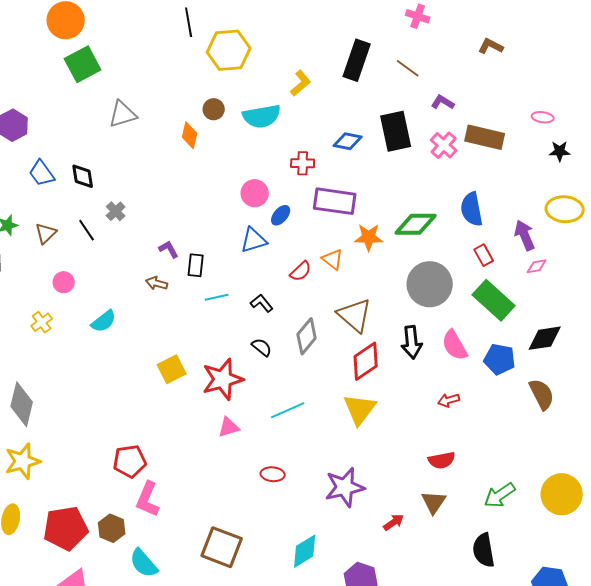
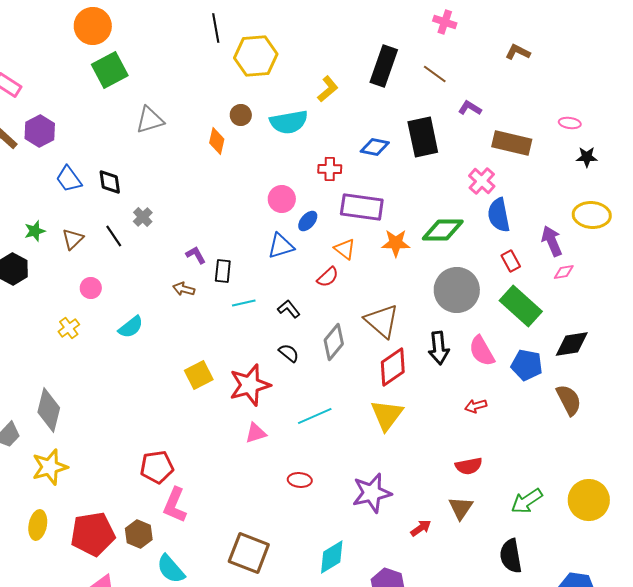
pink cross: (444, 145) -> (482, 181), moved
orange triangle: (333, 259) -> (345, 249), moved

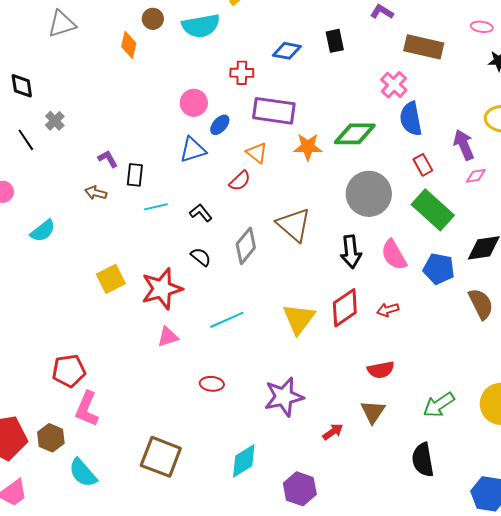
black rectangle: (423, 137) -> (335, 41), size x0.6
red diamond: (393, 367) -> (345, 308), moved

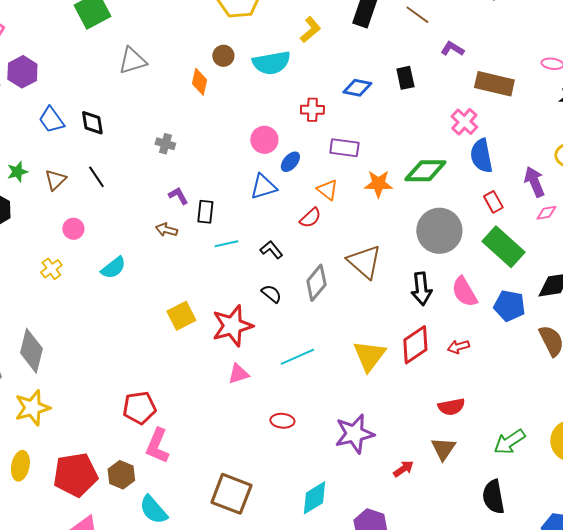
purple rectangle: (274, 111) -> (344, 148), size x0.7
gray cross: (55, 121) -> (165, 144), moved, turned -30

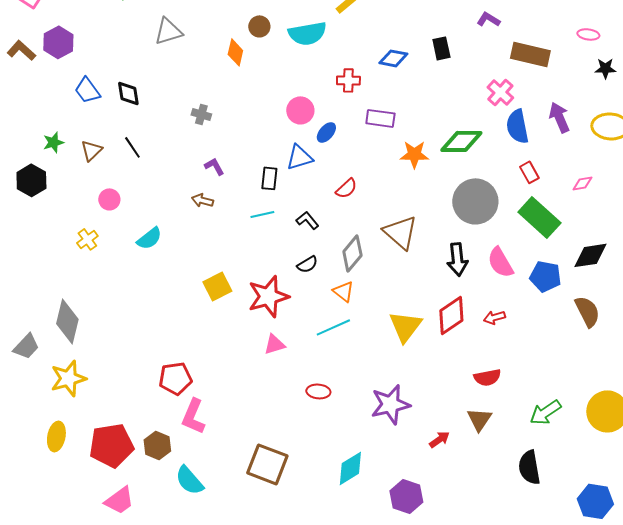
purple arrow: (534, 182) -> (559, 117), moved
orange triangle: (327, 190) -> (343, 291), moved
black rectangle: (205, 212) -> (269, 178), moved
black semicircle: (271, 294) -> (307, 264), turned 110

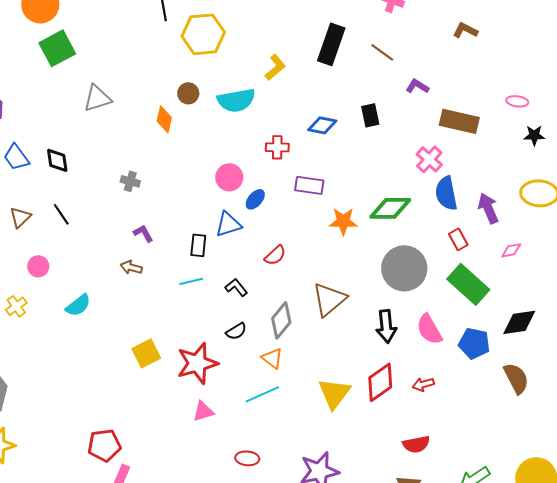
purple arrow: (559, 117) -> (488, 208), moved
brown triangle: (400, 232) -> (329, 299), turned 39

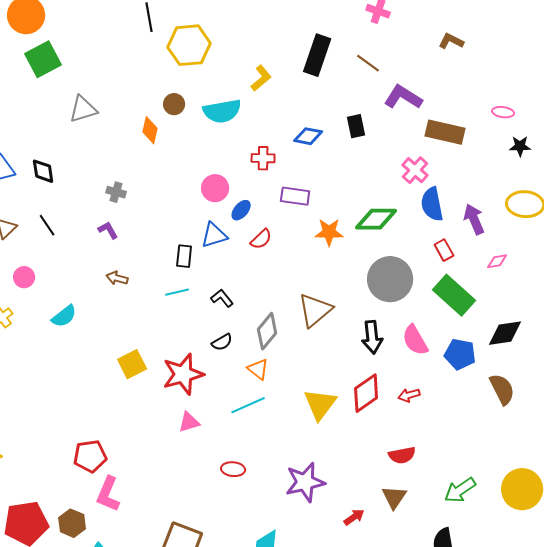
purple L-shape: (417, 86) -> (403, 97), size x1.6
purple L-shape: (143, 233) -> (108, 230), moved
red semicircle: (275, 255) -> (261, 239), moved

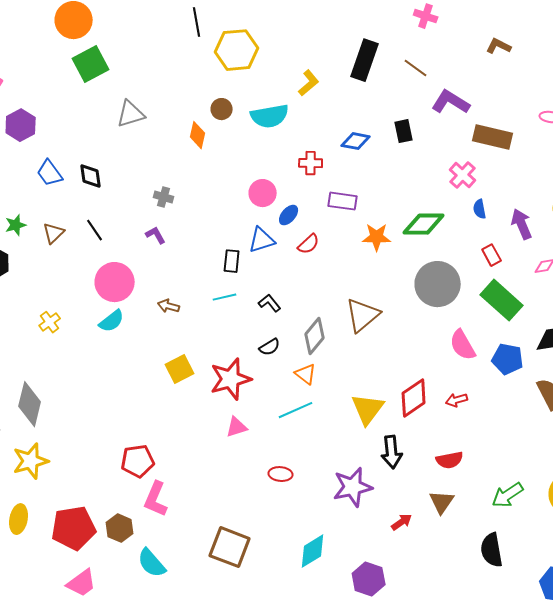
blue semicircle: (432, 204) -> (480, 209), size x0.6
pink circle: (24, 277) -> (115, 282), moved, size x1.8
brown arrow: (117, 278) -> (169, 306), moved
black arrow: (372, 337) -> (392, 452), moved

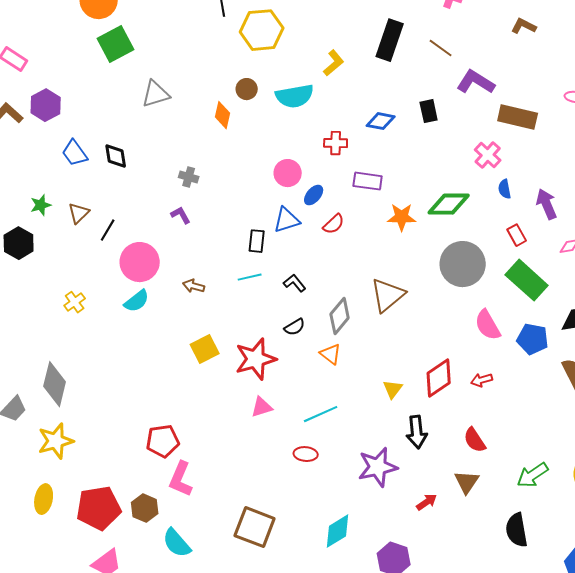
black line: (95, 230) -> (108, 230), moved, turned 65
yellow triangle: (368, 409) -> (393, 389), size x0.6
cyan line: (296, 410) -> (321, 414), moved
red semicircle: (450, 460) -> (475, 440), turned 68

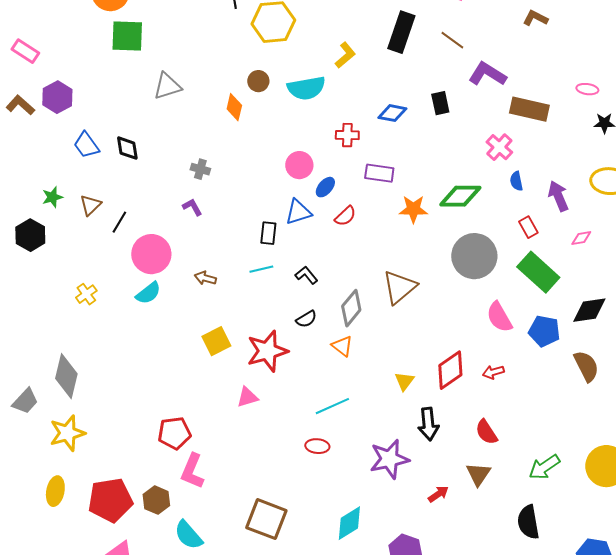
green square: (116, 44) -> (127, 36), turned 30
pink triangle: (262, 407) -> (247, 397), moved

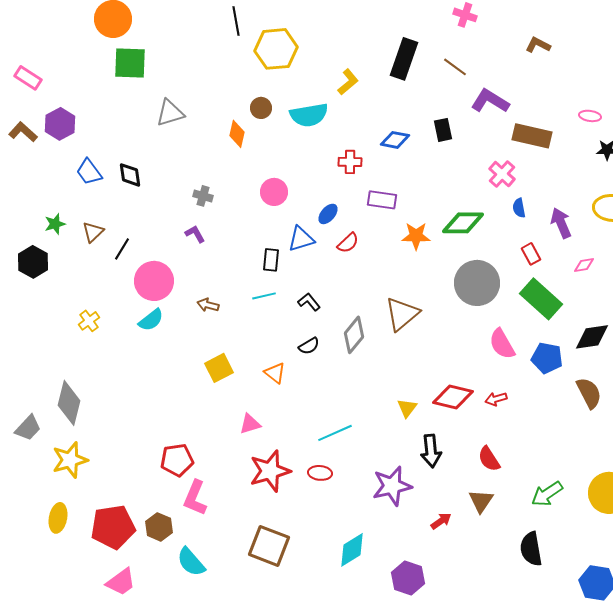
pink circle: (299, 165) -> (274, 192), moved
orange triangle: (342, 346) -> (275, 373), moved
red star: (267, 351) -> (270, 471), moved
red diamond: (450, 370) -> (453, 397), turned 48

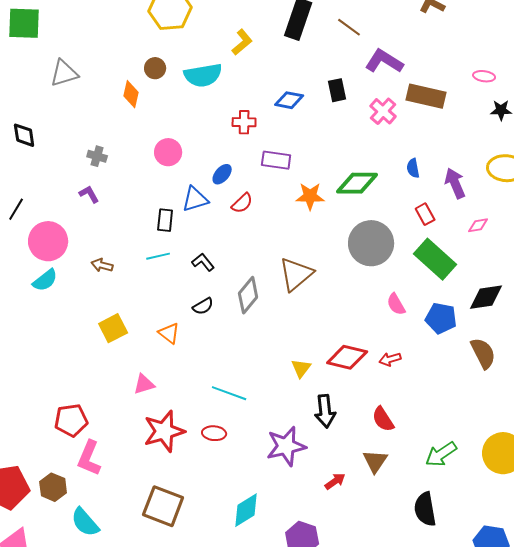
pink cross: (502, 174) -> (383, 111), moved
pink semicircle: (502, 344) -> (396, 304), size x0.7
cyan line: (335, 433) -> (229, 393), turned 44

